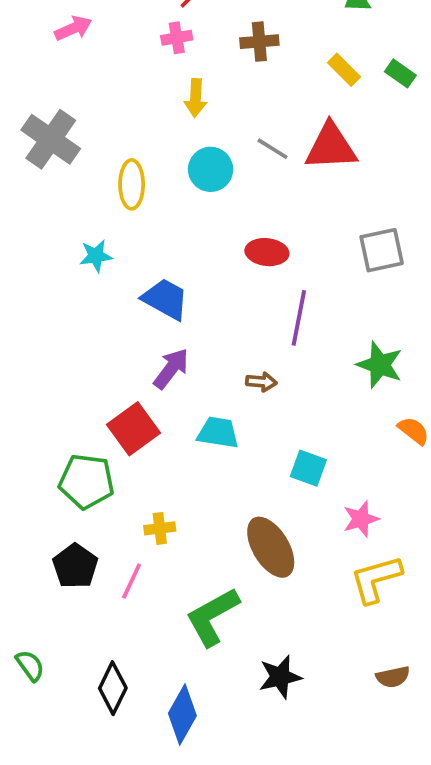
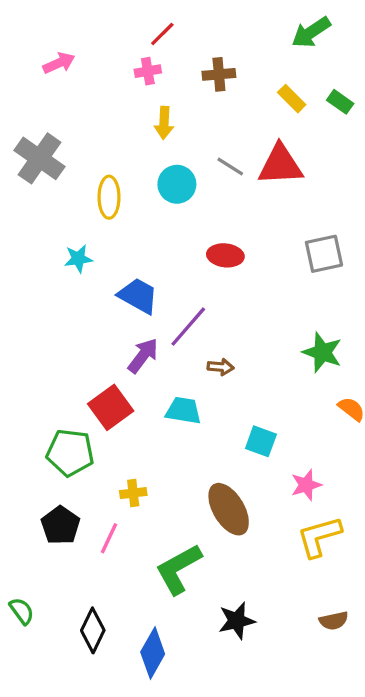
purple line: (299, 318) -> (188, 327), moved, turned 30

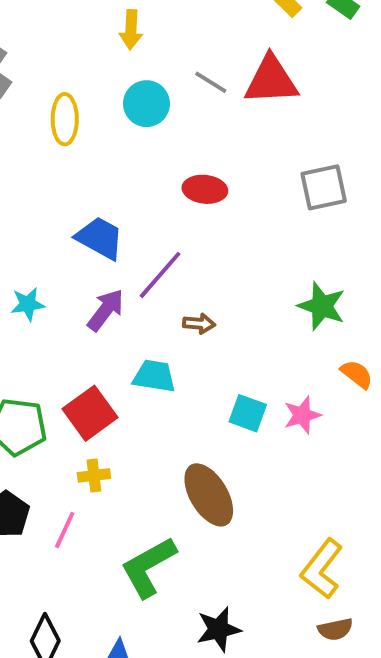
cyan star: (78, 259) -> (28, 304), moved
red square: (111, 407) -> (90, 413), moved
pink star: (306, 485) -> (302, 415), moved
yellow L-shape: (319, 537) -> (322, 569), moved, turned -36

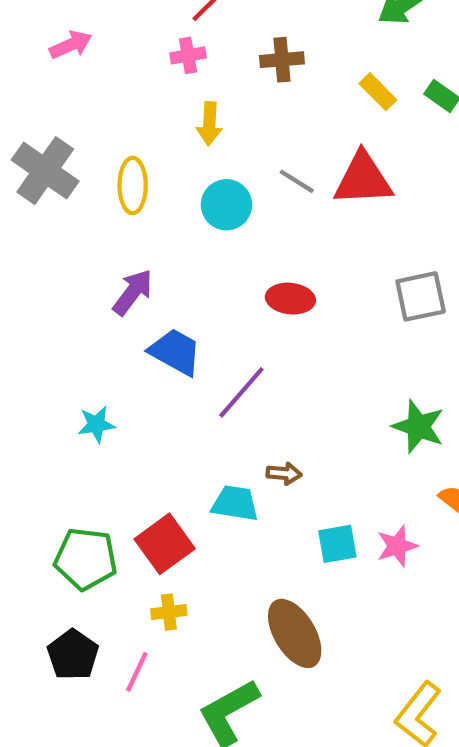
yellow ellipse: (65, 119) -> (133, 186), moved
purple arrow: (106, 310) -> (133, 292), moved
brown arrow: (199, 324) -> (284, 473), moved
cyan square: (248, 413) -> (337, 544), turned -30

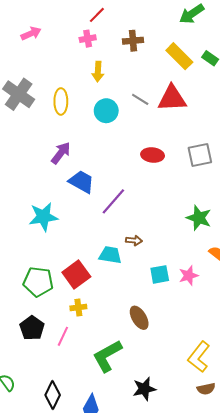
yellow rectangle: (378, 92) -> (179, 56), size x1.5
red ellipse: (290, 299) -> (153, 155), moved
cyan star: (96, 424) -> (43, 217), size x1.6
brown ellipse: (295, 633) -> (139, 318), size x0.7

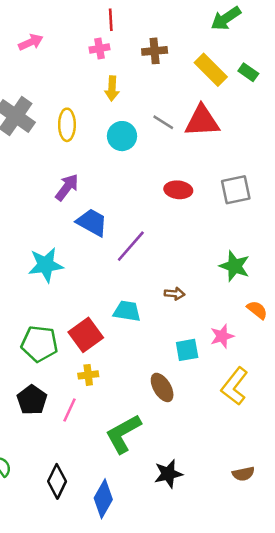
red line: (97, 15) -> (111, 20), turned -48
brown arrow: (134, 241) -> (175, 294), moved
cyan square: (160, 274) -> (187, 350), moved
yellow L-shape: (199, 357) -> (235, 386), moved

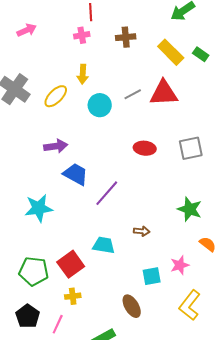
yellow arrow: (112, 88) -> (83, 74), moved
gray line: (163, 122) -> (133, 94), turned -60
yellow ellipse: (67, 125) -> (56, 96), turned 45
purple arrow: (67, 187) -> (56, 146), turned 45

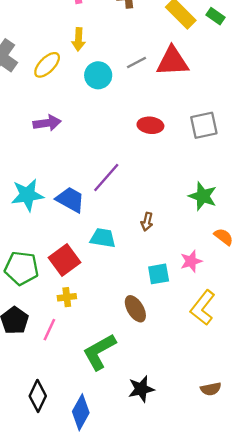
blue trapezoid: (76, 174) -> (70, 200), moved
brown arrow: (142, 231) -> (147, 222), turned 98

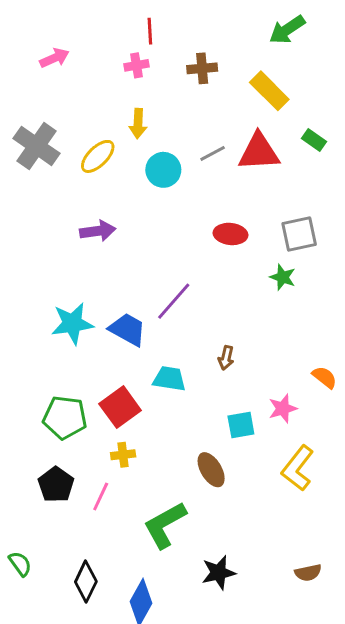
green rectangle: (215, 16) -> (314, 140), moved
green star: (203, 196) -> (283, 277), moved, size x0.7

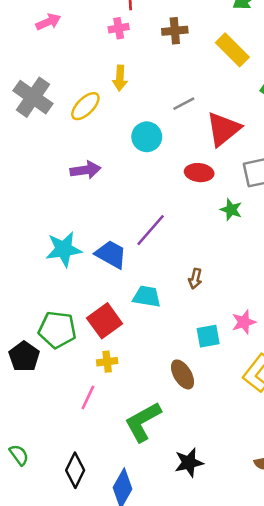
red triangle: (259, 152) -> (223, 129), moved, turned -36
cyan circle: (163, 170) -> (147, 137), moved
green star: (283, 277) -> (231, 210), moved
black pentagon: (56, 485) -> (24, 357), moved

